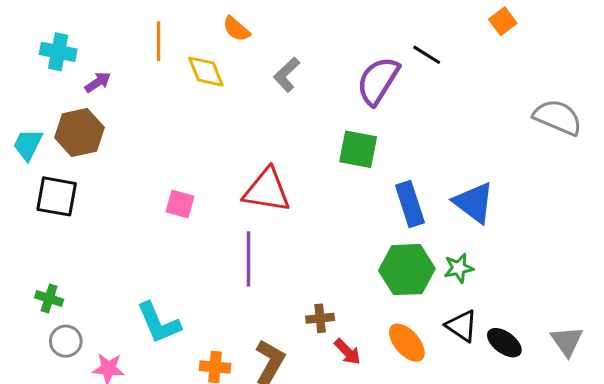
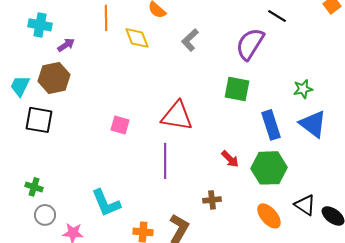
black line: (427, 55) -> (277, 16), moved
green star: (459, 268) -> (303, 89), moved
red arrow: (348, 352) -> (230, 159), moved

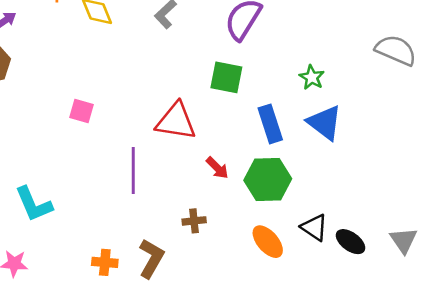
green star: (303, 89) -> (312, 77), turned -30
red triangle: (177, 116) -> (176, 121), moved
pink square: (120, 125) -> (82, 111), moved
cyan L-shape: (106, 203) -> (34, 204), moved

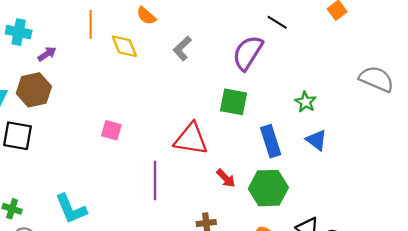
blue triangle: (325, 123) -> (316, 140), size x0.7

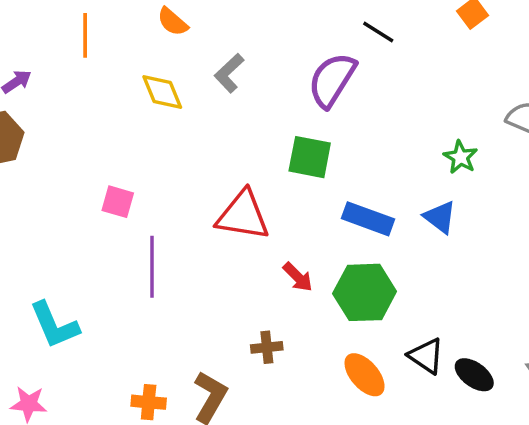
yellow diamond: (124, 46) -> (162, 92), moved
green star: (306, 102) -> (460, 157), moved
blue rectangle: (271, 141) -> (368, 219), turned -52
purple line: (155, 180) -> (152, 267), moved

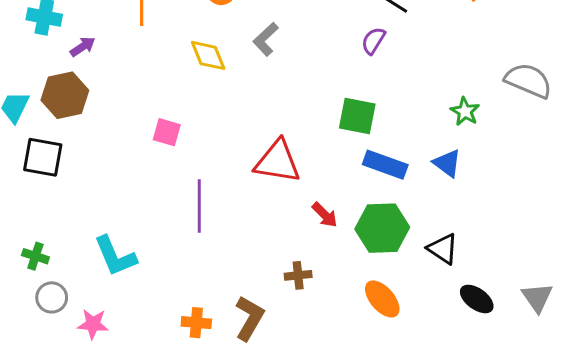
purple semicircle: (332, 80) -> (373, 41), moved, size x0.6
green square: (310, 157) -> (357, 116), moved
pink square: (118, 202) -> (167, 132), moved
black triangle: (426, 356) -> (443, 249), moved

